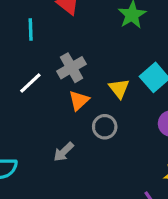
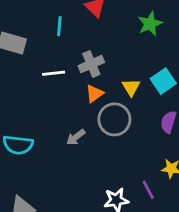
white line: (30, 83) -> (54, 73), turned 30
gray circle: (105, 127) -> (114, 119), size x1.5

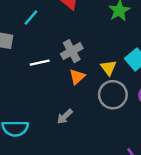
cyan line: (59, 26) -> (31, 17), moved, turned 42
gray circle: (114, 119) -> (113, 95), moved

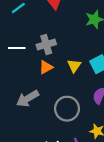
gray circle: (113, 95) -> (67, 109), moved
gray arrow: (65, 116) -> (28, 99), size x1.5

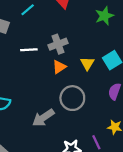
gray arrow: (28, 99) -> (43, 118), moved
gray circle: (67, 109) -> (72, 98), moved

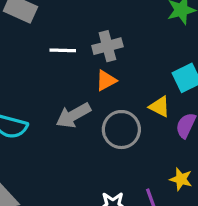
yellow triangle: (87, 63) -> (160, 107), moved, turned -40
gray arrow: (43, 118) -> (73, 115), moved

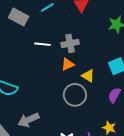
yellow triangle: (160, 107) -> (88, 76), moved
gray arrow: (73, 115) -> (28, 120), moved

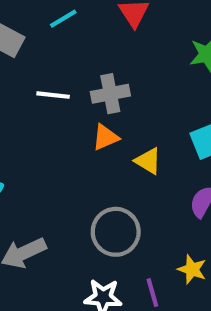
gray circle: (75, 95) -> (116, 232), moved

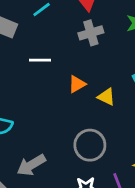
gray cross: (110, 94) -> (91, 33), moved

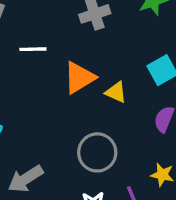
orange triangle: (77, 84) -> (79, 78), size x1.5

